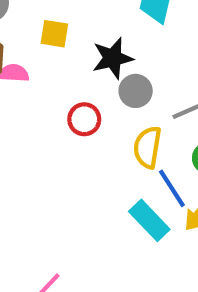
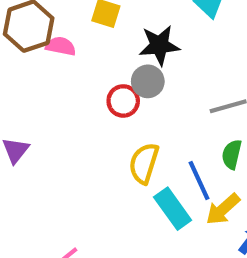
gray circle: (136, 91) -> (148, 81), moved
yellow semicircle: (147, 147) -> (144, 163), moved

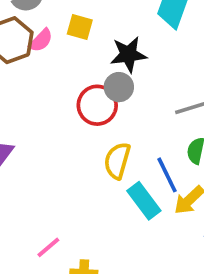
pink semicircle: (61, 46) -> (41, 40), moved, turned 124
red circle: (123, 101) -> (97, 105), size x1.4

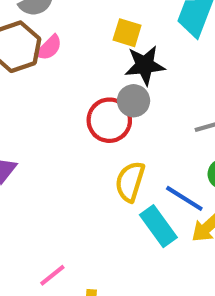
yellow square: (80, 27) -> (127, 33), moved
blue line: (167, 175) -> (184, 198), turned -33

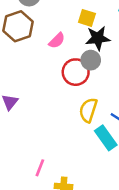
pink semicircle: (49, 48) -> (57, 41), moved
pink line: (52, 275) -> (40, 168), turned -30

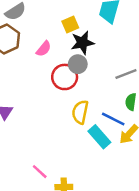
yellow square: (87, 18) -> (70, 24), turned -35
pink line: (40, 168) -> (40, 172), turned -63

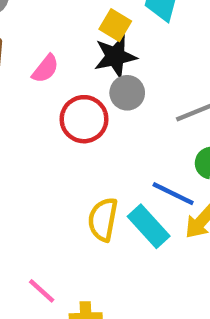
yellow square: (70, 24) -> (115, 25), moved, turned -35
gray circle: (78, 64) -> (127, 93), moved
yellow semicircle: (80, 112) -> (103, 219), moved

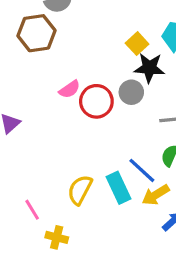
black star: (115, 56) -> (149, 68), moved
pink semicircle: (45, 69) -> (70, 89), moved
yellow semicircle: (103, 219) -> (80, 190), moved

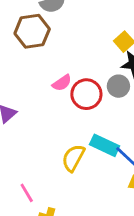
cyan rectangle: (118, 188) -> (105, 145), moved, turned -40
yellow semicircle: (80, 190) -> (73, 158), moved

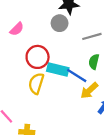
red circle: (86, 94) -> (38, 57), moved

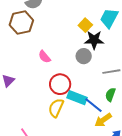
pink semicircle: (17, 29) -> (44, 57), turned 88

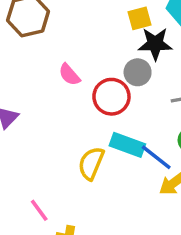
yellow square: (85, 25) -> (139, 18), turned 32
red circle: (60, 84) -> (111, 97), moved

